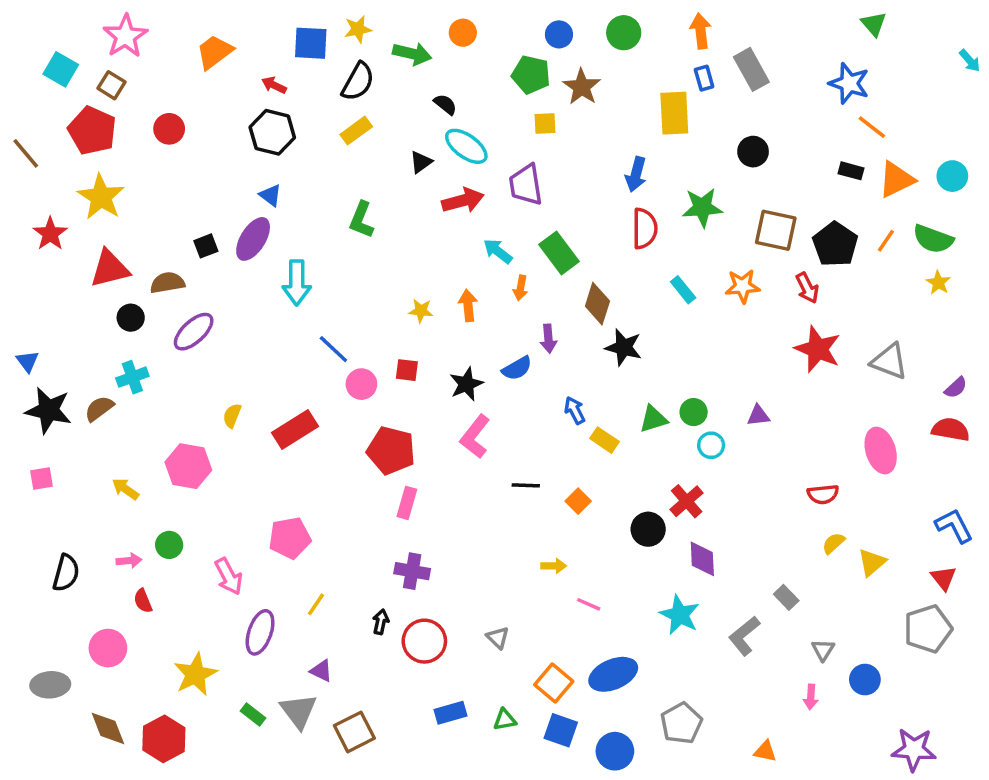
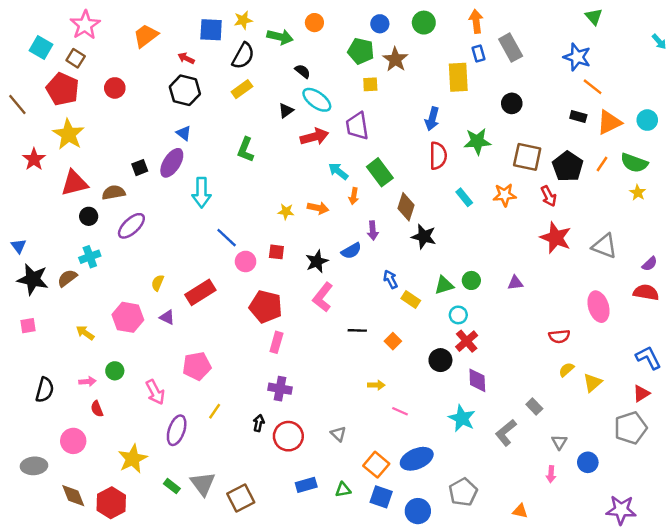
orange arrow: (468, 305) -> (318, 208), turned 108
cyan circle: (711, 445) -> (458, 315), moved
red triangle: (944, 578) -> (641, 393), turned 36
purple triangle: (321, 671) -> (167, 317), moved

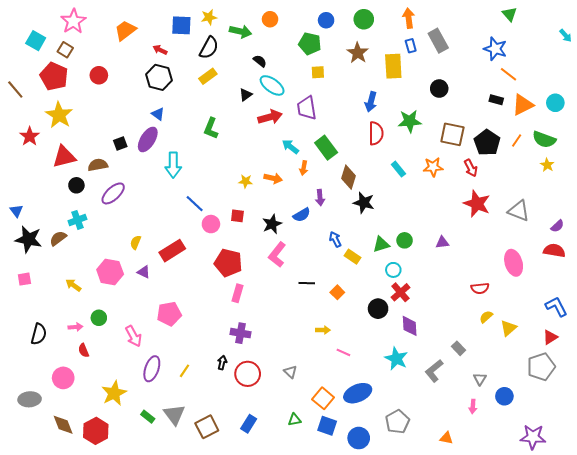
brown star: (395, 59) -> (358, 53), moved
yellow line: (215, 411) -> (184, 371), moved
blue rectangle: (306, 485) -> (249, 424), moved, turned -42

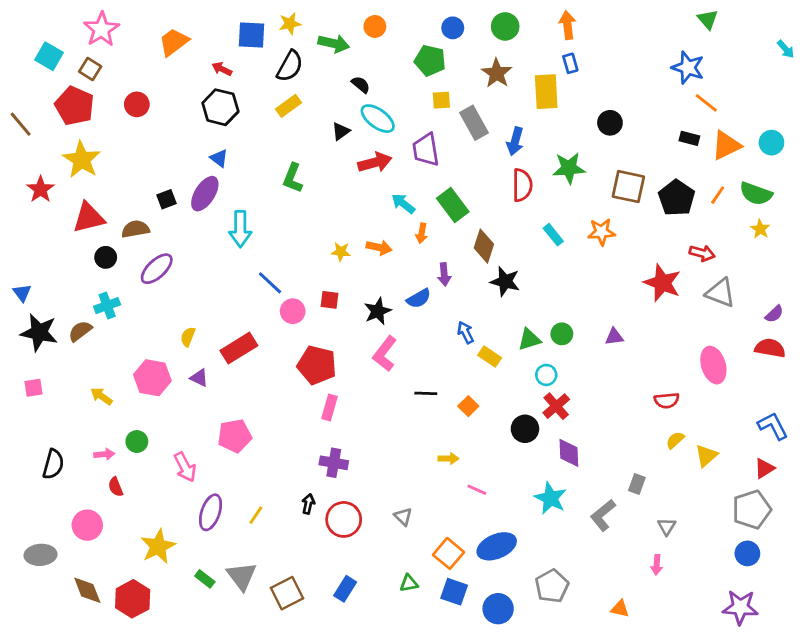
gray rectangle: (438, 41) -> (474, 123), moved
red arrow: (471, 168) -> (702, 253), moved, turned -48
gray rectangle: (459, 348) -> (637, 484), turned 64
blue circle: (504, 396) -> (747, 553), moved

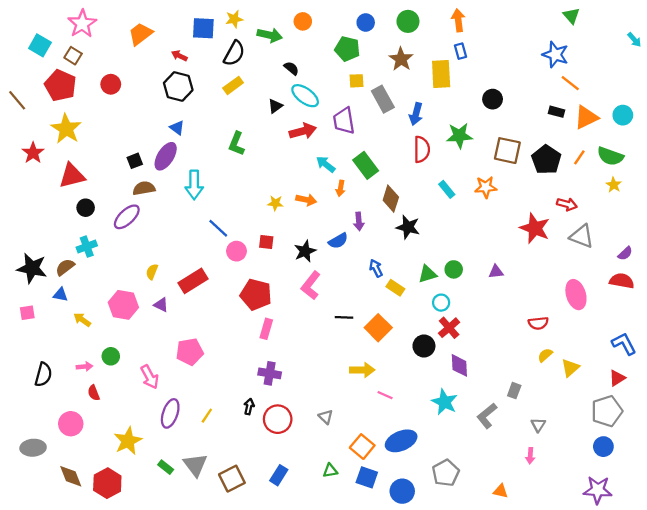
brown semicircle: (135, 229) -> (144, 188), moved
blue triangle: (22, 293) -> (60, 295), moved, turned -42
orange square: (468, 406) -> (378, 328), size x1.6
yellow arrow: (448, 459) -> (362, 370), size x1.5

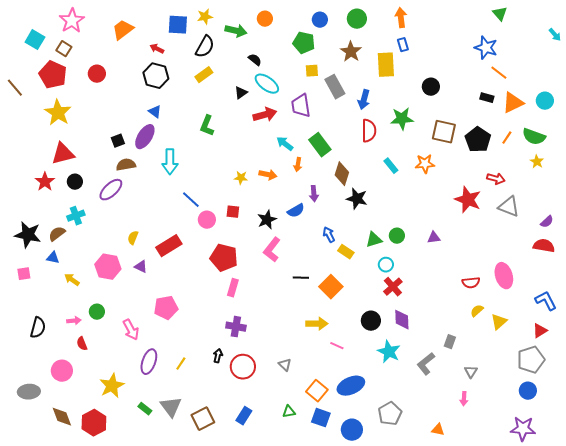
red star: (33, 153) -> (45, 182), moved
pink ellipse: (576, 295) -> (504, 276), moved
black circle: (424, 346) -> (371, 321), moved

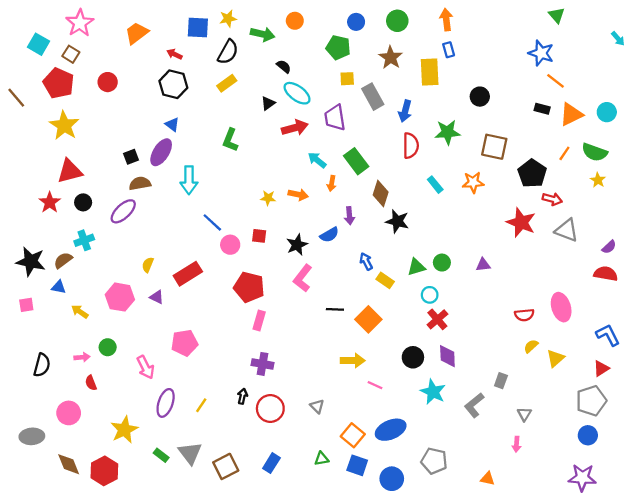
black pentagon: (478, 140) -> (532, 173), moved
gray pentagon: (390, 414) -> (434, 461), turned -30

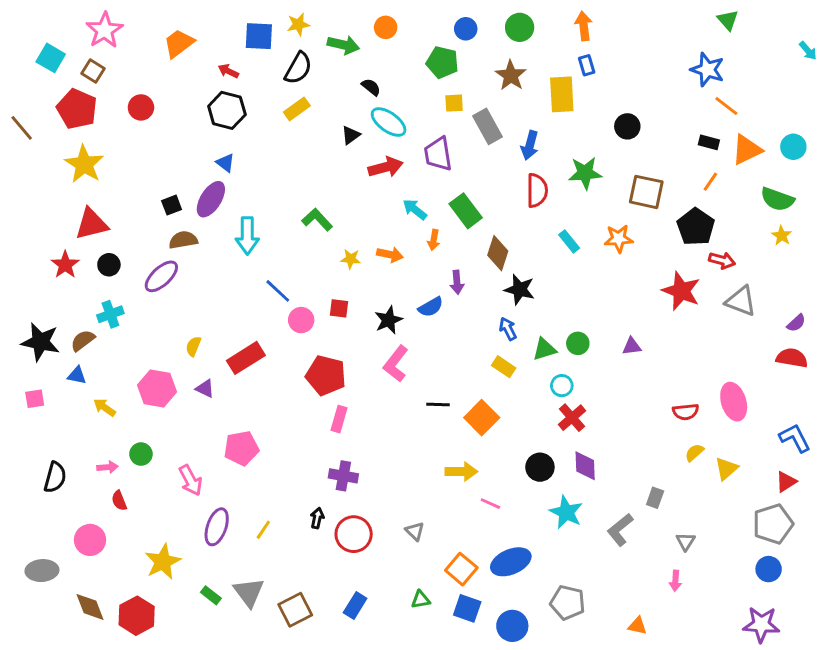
green L-shape: (230, 140) -> (317, 220), moved, turned 115
orange line: (564, 153) -> (710, 182), moved
blue arrow: (366, 261) -> (508, 329), moved

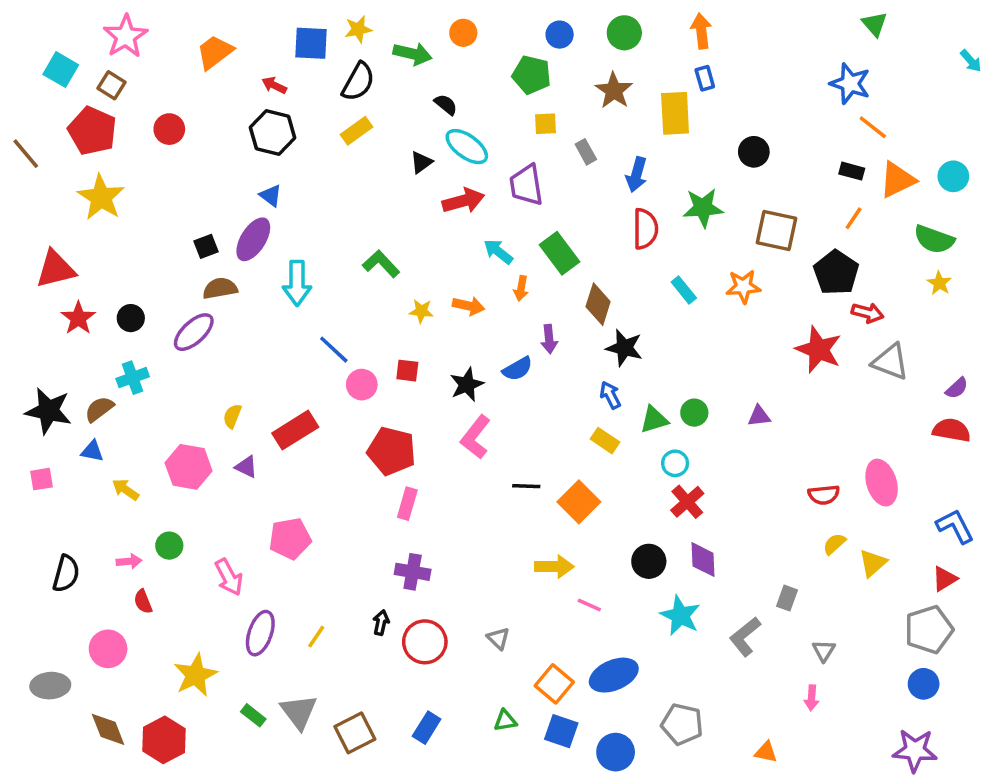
gray rectangle: (488, 126) -> (586, 152), size x0.6
red triangle: (91, 224) -> (56, 269), moved

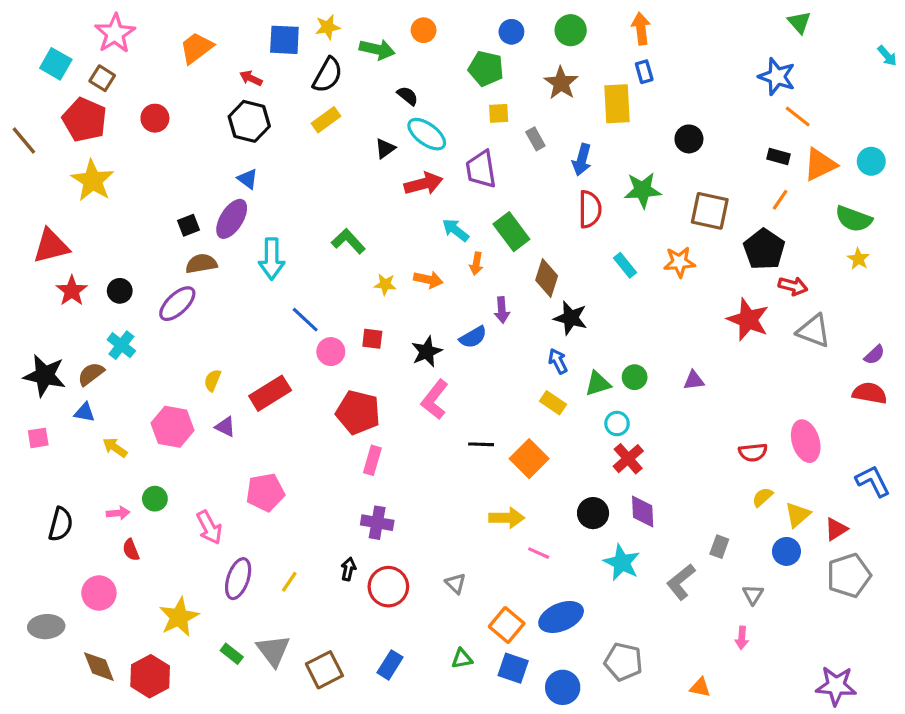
cyan cross: (133, 378) -> (121, 345), turned -32
red triangle: (945, 579) -> (836, 529), moved
blue circle: (924, 684) -> (786, 551), moved

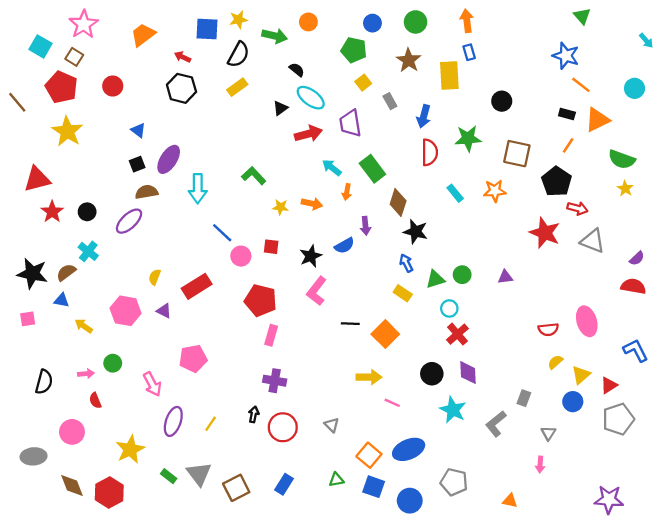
yellow square: (499, 113) -> (363, 83), turned -35
cyan circle: (871, 161) -> (635, 88), moved
blue triangle: (248, 179) -> (138, 130), moved

